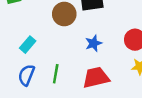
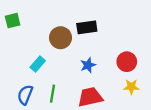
cyan rectangle: (28, 45) -> (38, 64), moved

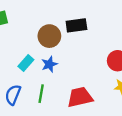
blue star: (88, 65) -> (49, 64), moved

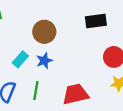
black rectangle: (76, 25) -> (96, 21), moved

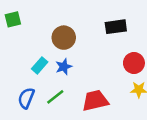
green line: (36, 91) -> (55, 97), turned 42

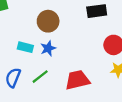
cyan rectangle: (40, 65) -> (25, 47), turned 63

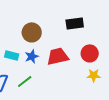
red trapezoid: (77, 80) -> (58, 56), moved

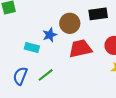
brown circle: (32, 32) -> (70, 23), moved
blue star: (32, 56) -> (50, 35), moved

